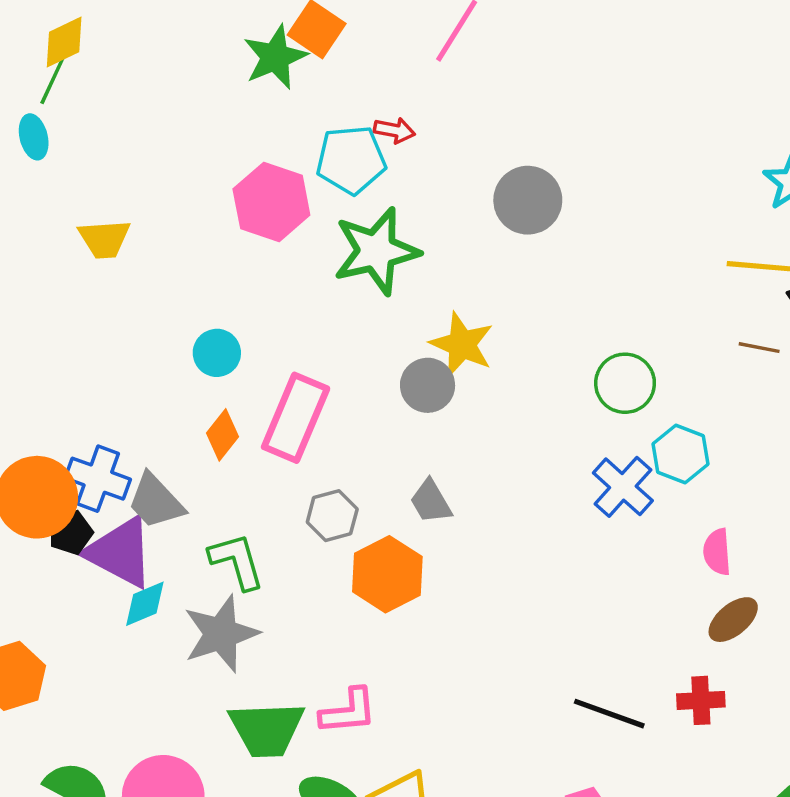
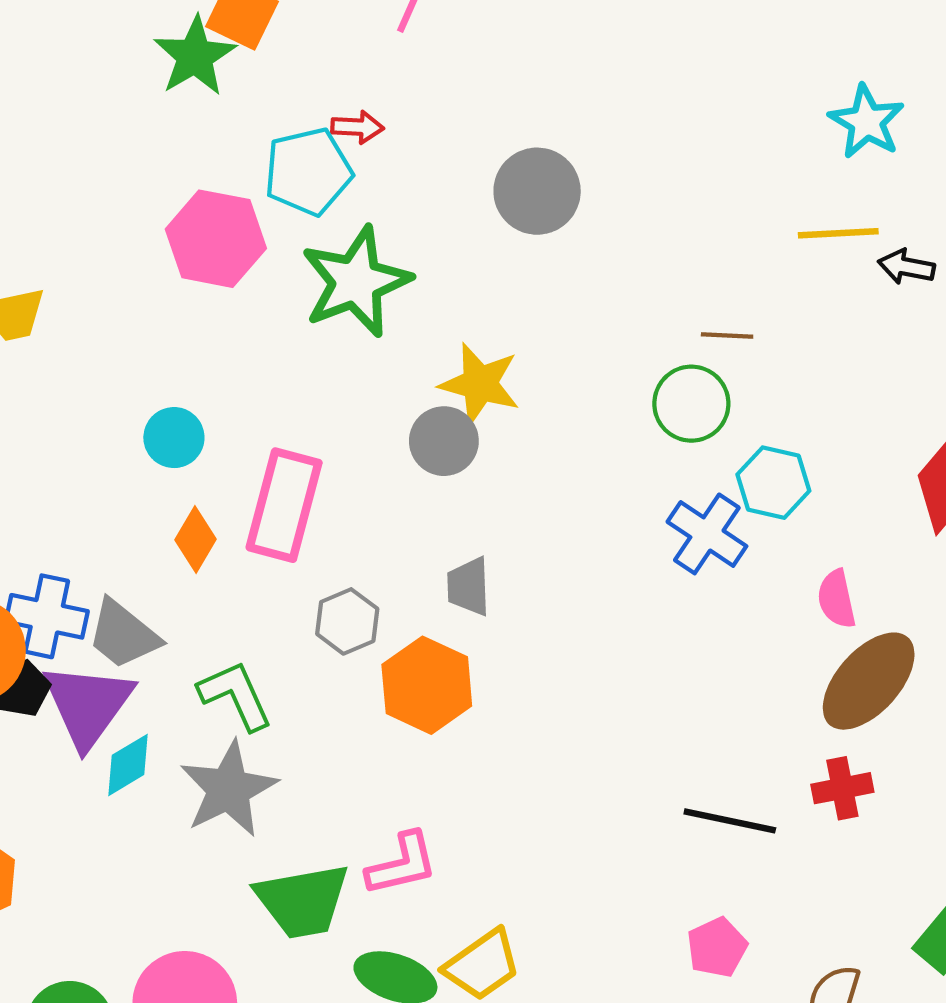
brown line: (759, 348) -> (727, 336), moved
gray trapezoid: (431, 502) -> (468, 586), turned 36
purple triangle: (120, 552) -> (88, 705), turned 46
brown ellipse: (733, 620) -> (869, 681), size x1.6

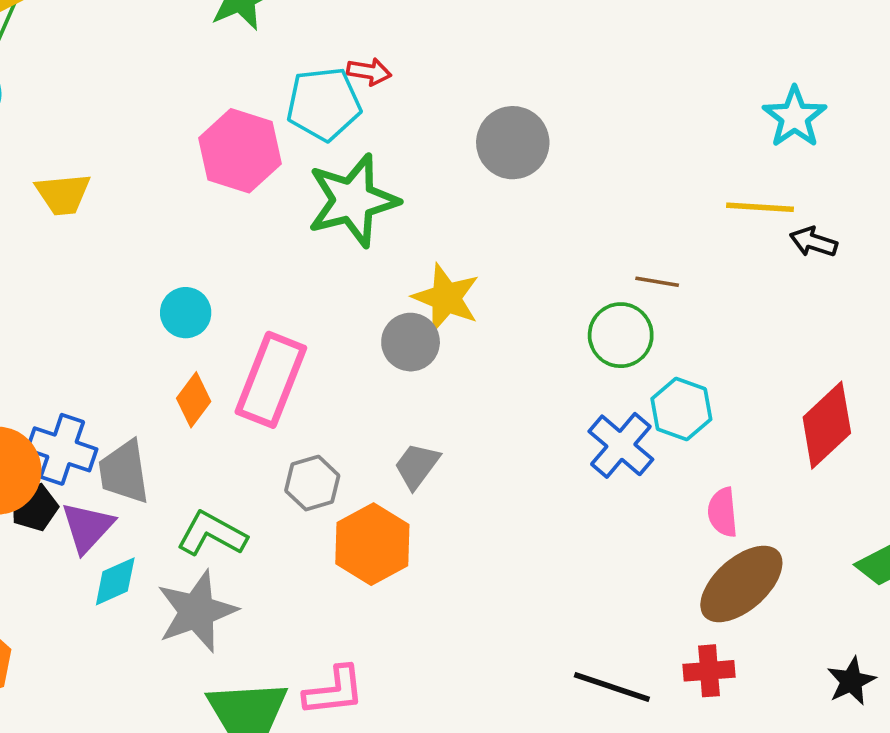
gray trapezoid: (468, 586) -> (417, 466), turned 32
gray trapezoid: (123, 634) -> (124, 472), turned 36
green L-shape: (235, 695) -> (212, 534), turned -44
purple triangle: (88, 705) -> (87, 527), size x0.7

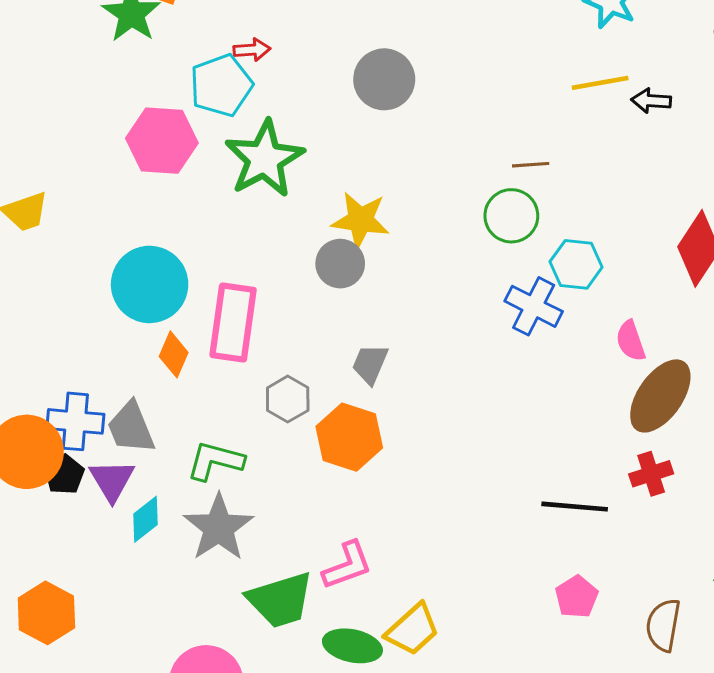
cyan circle: (186, 313) -> (150, 284), size x1.8

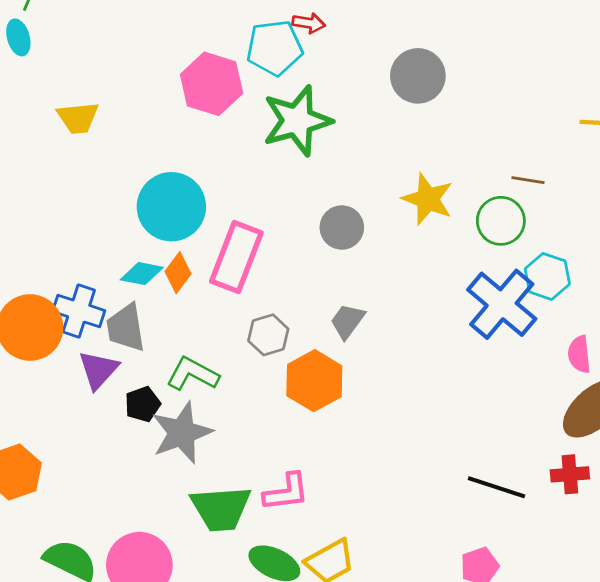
yellow star: (361, 220) -> (428, 199), moved
blue cross: (534, 306) -> (502, 304), size x1.4
black pentagon: (64, 475) -> (143, 404), moved
cyan diamond: (146, 519) -> (142, 274), moved, turned 36

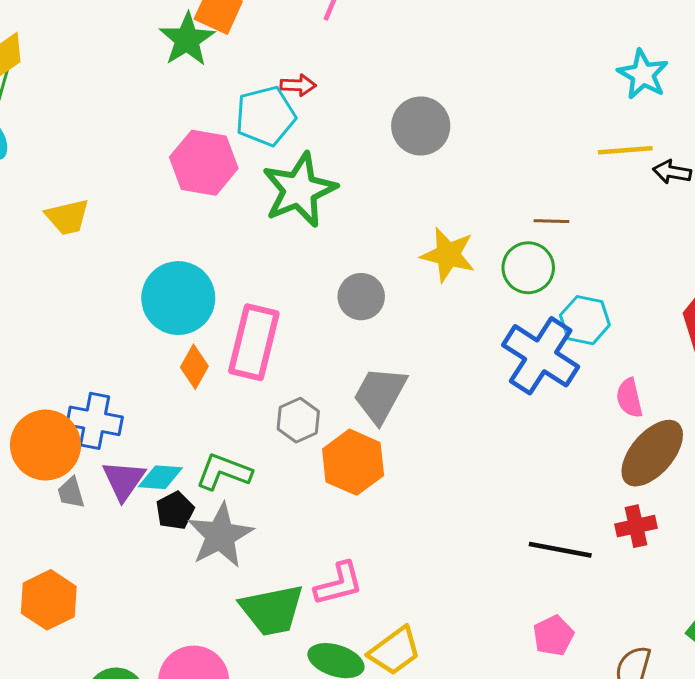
cyan diamond: (142, 274) -> (160, 477), moved
gray trapezoid: (347, 321) -> (380, 395), size x1.5
gray trapezoid: (126, 328) -> (71, 493), moved, size x0.6

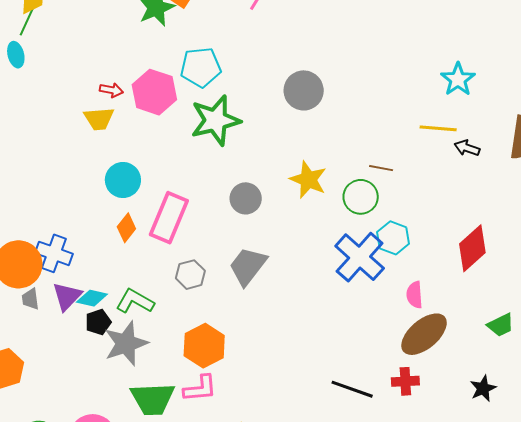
red arrow: (298, 85) -> (111, 90), moved
yellow trapezoid: (67, 217) -> (99, 119), moved
cyan circle: (178, 298) -> (123, 180), size x0.7
orange hexagon: (353, 462) -> (204, 346), moved

